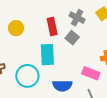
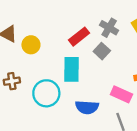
red rectangle: (52, 27) -> (79, 37), turned 60
yellow circle: (16, 28) -> (31, 45), moved

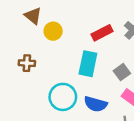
gray square: (102, 51) -> (122, 72), moved
cyan circle: (46, 93) -> (63, 97), moved

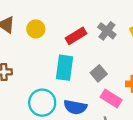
yellow circle: (53, 31) -> (36, 29), moved

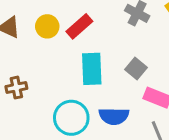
red rectangle: (76, 36) -> (79, 26), moved

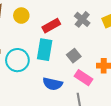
red rectangle: (79, 26) -> (51, 26), moved
cyan circle: (71, 118) -> (17, 60), moved

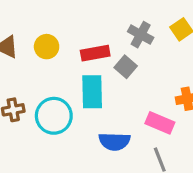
red rectangle: (51, 26) -> (95, 53), turned 30
gray square: (74, 56) -> (126, 67), moved

